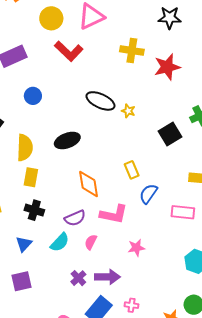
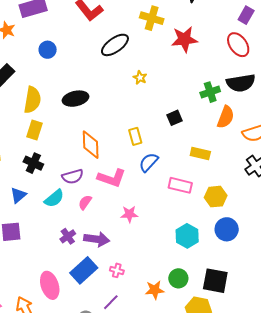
black ellipse: (100, 101) -> (115, 45), moved, turned -68
black square: (170, 134) -> (174, 118), moved, size x0.7

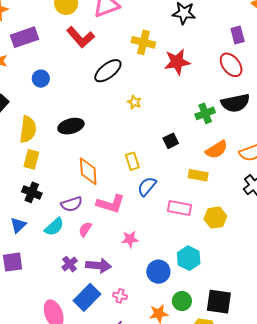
purple rectangle: (246, 15) -> (238, 35), turned -42
orange semicircle: (226, 117) -> (217, 150), moved, turned 40
blue circle: (227, 229) -> (158, 272), moved

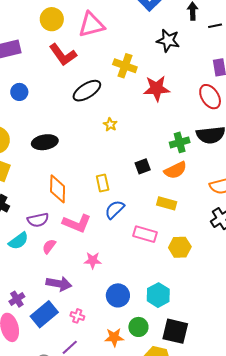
orange semicircle: (217, 150) -> (175, 170), moved
cyan hexagon: (189, 258) -> (158, 295), moved
purple cross: (70, 264) -> (17, 299), moved

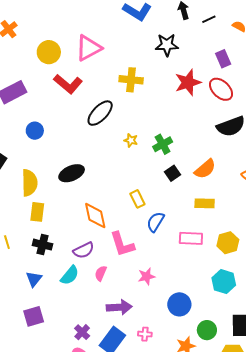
red star: (157, 88) -> (188, 82), moved
green cross: (180, 142) -> (163, 144), moved
pink L-shape: (77, 223) -> (122, 244), turned 64
cyan hexagon: (158, 295) -> (224, 282), moved

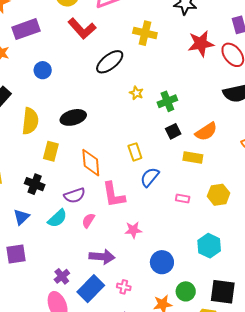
yellow rectangle: (205, 203) -> (193, 157), moved
yellow rectangle: (37, 212) -> (51, 151), moved
pink rectangle: (191, 238) -> (183, 198), size x0.6
yellow hexagon: (228, 243) -> (219, 195), moved

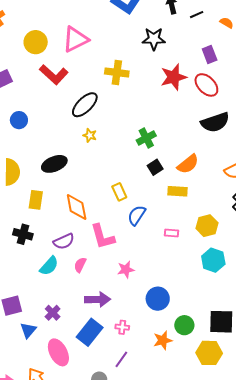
yellow star: (136, 93) -> (90, 135), moved
blue triangle: (21, 217) -> (28, 330), moved
cyan hexagon: (209, 246) -> (213, 260), moved
purple cross: (62, 276) -> (53, 313), moved

